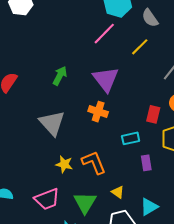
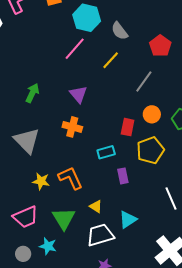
purple triangle: (106, 79) -> (78, 94), size x0.7

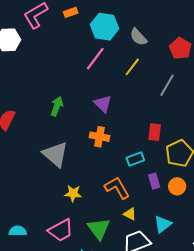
orange circle: (152, 114) -> (177, 186), moved
orange L-shape: (70, 178) -> (117, 188), moved

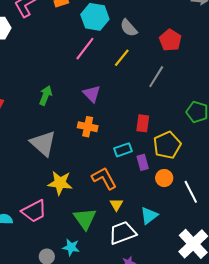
purple rectangle: (154, 181) -> (143, 162), moved
yellow star: (73, 193) -> (60, 183), size x1.4
yellow triangle: (130, 214) -> (116, 205), turned 32
pink trapezoid: (61, 230) -> (34, 211), moved

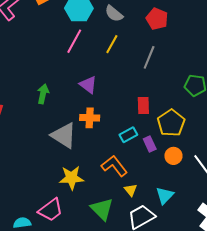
gray triangle: (43, 143) -> (64, 135), moved

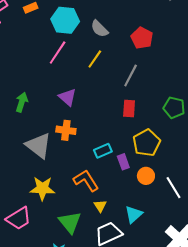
red rectangle: (143, 105) -> (129, 109), moved

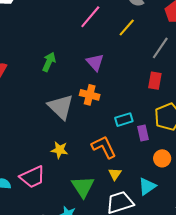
orange circle: (146, 176) -> (162, 158), moved
yellow star: (42, 188) -> (60, 150), size x0.7

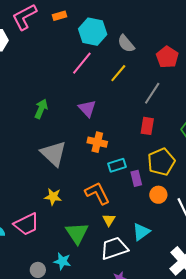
orange cross: (90, 95) -> (97, 142), moved
orange circle: (162, 158) -> (158, 195), moved

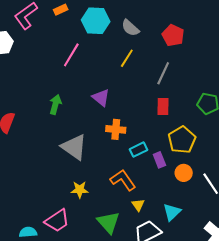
pink line: (82, 63) -> (71, 55), moved

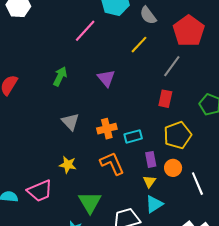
red pentagon: (173, 35) -> (189, 31), size x1.4
orange cross: (116, 129) -> (107, 129), moved, turned -30
gray triangle: (74, 147) -> (70, 122), size x0.7
purple rectangle: (159, 160) -> (151, 159), moved
yellow triangle: (138, 205) -> (149, 181), moved

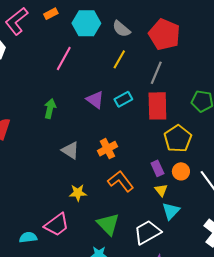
red rectangle: (165, 99) -> (157, 106), size x1.6
cyan rectangle: (133, 136) -> (123, 99), moved

